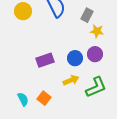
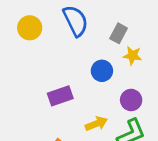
purple circle: (95, 54) -> (131, 100), moved
blue circle: (75, 58) -> (102, 71), moved

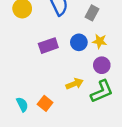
yellow star: (132, 56) -> (100, 41), moved
purple rectangle: (60, 96) -> (48, 46), moved

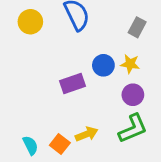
gray rectangle: (92, 13) -> (137, 27), moved
purple rectangle: (48, 46) -> (73, 84), moved
yellow arrow: (75, 84) -> (87, 134), moved

